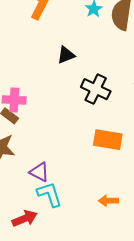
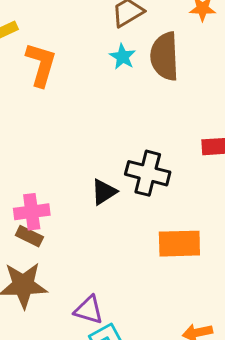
black triangle: (66, 55) -> (104, 192), moved

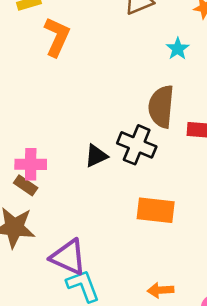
brown semicircle: (165, 56) -> (161, 107), moved
cyan star: (123, 57) -> (178, 49), moved
purple triangle: (89, 310) -> (68, 257), size x1.4

